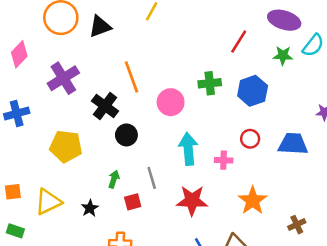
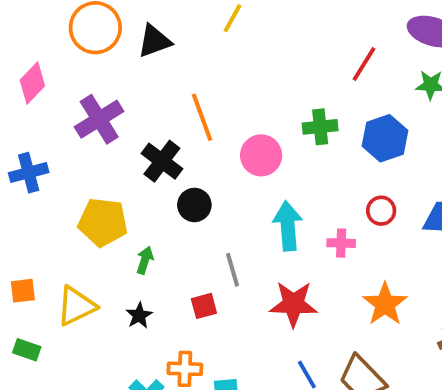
green arrow: (114, 179) -> (145, 260), moved

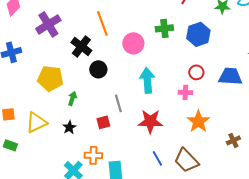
pink cross: (341, 243) -> (185, 92), moved

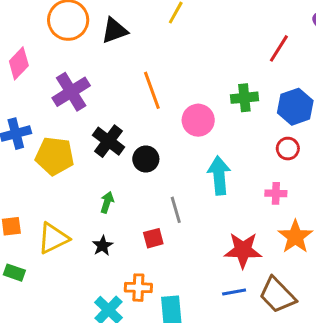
black cross: (81, 46) -> (108, 141), moved
red circle: (196, 72) -> (288, 149), moved
yellow pentagon: (50, 78) -> (55, 156), moved
red star: (150, 121) -> (243, 250), moved
blue line: (157, 158) -> (234, 292), turned -70

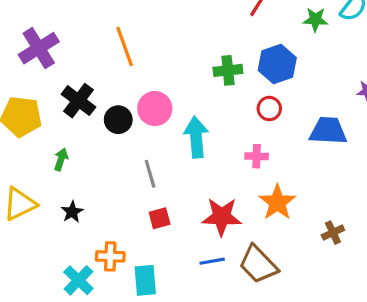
green cross: (244, 98) -> (228, 70), moved
pink circle: (198, 120) -> (155, 109), moved
green arrow: (107, 202) -> (61, 159), moved
red square: (153, 238) -> (160, 218), moved

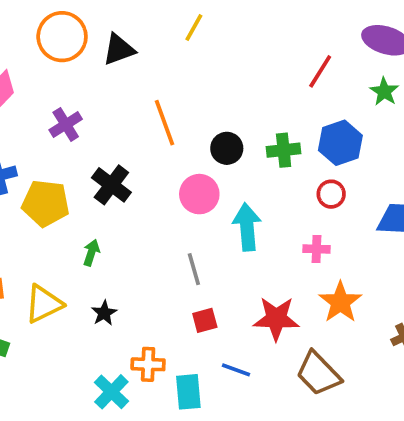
green star: (315, 19) -> (384, 92), turned 30
purple cross: (39, 48) -> (66, 125), size x0.7
black circle: (118, 120) -> (227, 148), moved
blue line: (212, 261) -> (236, 370), moved, turned 30

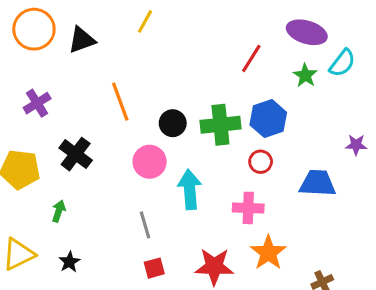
green cross: (284, 150) -> (220, 125), size x1.4
pink cross: (317, 249) -> (248, 208), size x1.4

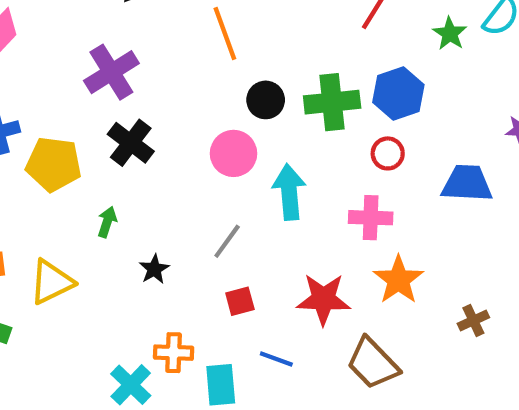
orange line: (120, 102) -> (225, 34), moved
purple cross: (37, 103) -> (111, 72), moved, size x1.4
gray line: (145, 225) -> (227, 241), turned 52
black star: (69, 262) -> (154, 269), moved

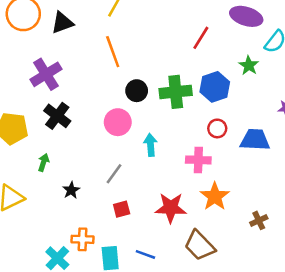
green star: (450, 34) -> (249, 65), moved
red circle: (388, 153) -> (217, 128), moved
cyan arrow: (289, 192) -> (150, 145), size x0.7
blue line: (276, 359) -> (145, 254), moved

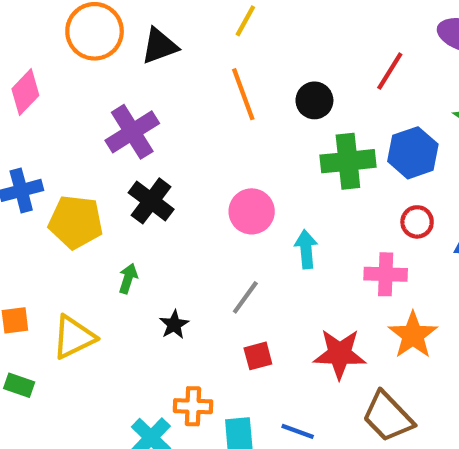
black circle: (137, 91) -> (314, 100), moved

